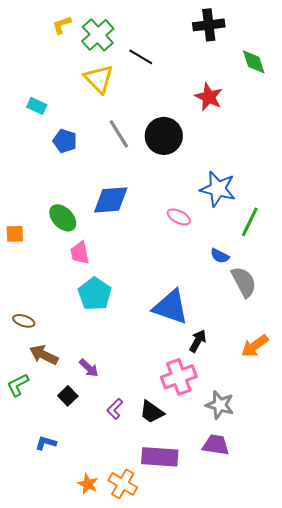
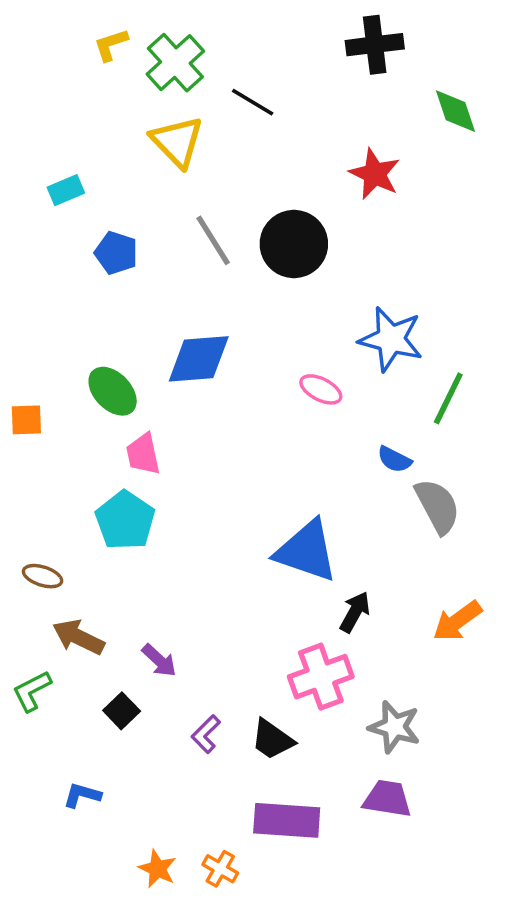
cyan rectangle: (37, 106) -> (66, 190), turned -48
cyan pentagon: (95, 294) -> (125, 520), moved
orange cross: (123, 484) -> (220, 869), size x0.7

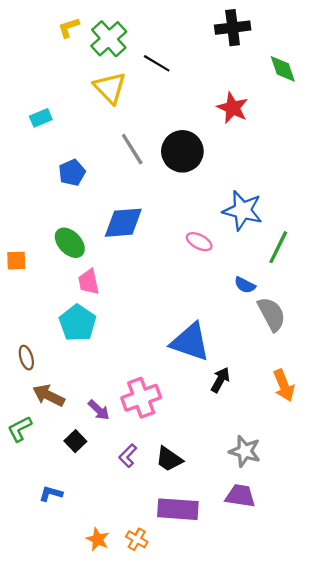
blue pentagon: (116, 253) -> (72, 173), moved, turned 30
brown ellipse: (43, 576) -> (26, 358), turned 55
orange arrow: (457, 621) -> (284, 385), turned -76
pink cross: (321, 677) -> (141, 398), moved

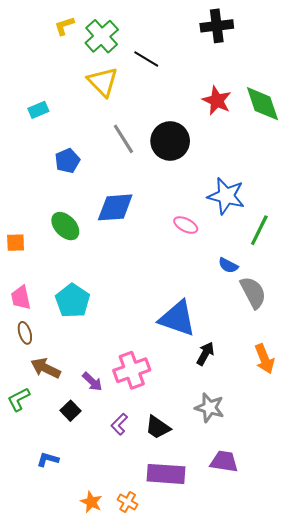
green diamond: (283, 69) -> (262, 104), moved, size x1.4
pink trapezoid: (89, 282) -> (21, 298), moved
gray star: (245, 451) -> (210, 408), moved

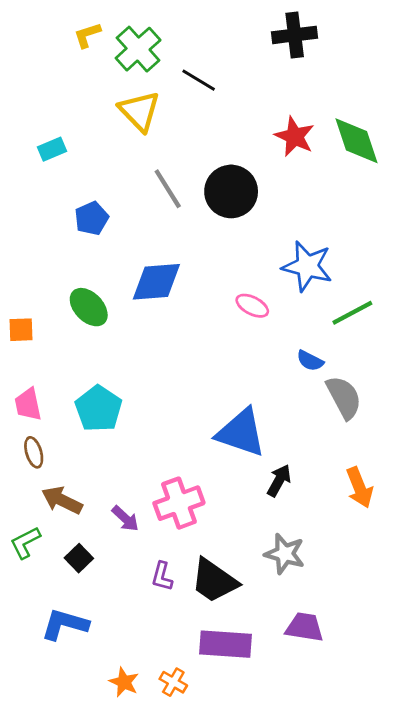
green line: (259, 230) -> (352, 313), turned 36
black square: (71, 411) -> (79, 558), moved
purple L-shape: (119, 424) -> (162, 576), turned -30
black trapezoid: (158, 427) -> (214, 581), size x1.4
blue L-shape: (48, 459) -> (65, 624), size x1.6

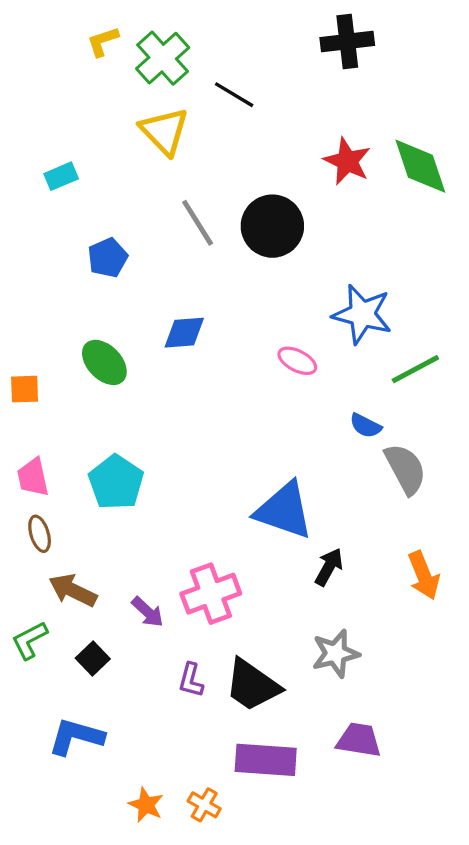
blue diamond: (156, 282) -> (184, 333), size x0.7
gray star: (285, 554) -> (336, 654), turned -30

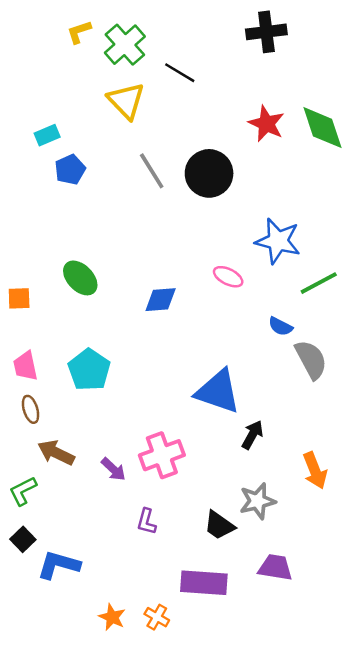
blue pentagon: (108, 258) -> (70, 170), moved
blue diamond: (184, 333) -> (161, 300), moved
orange arrow: (424, 575) -> (315, 471), moved
black square: (93, 658) -> (23, 539), moved
black trapezoid: (252, 685) -> (219, 525), moved, size x0.7

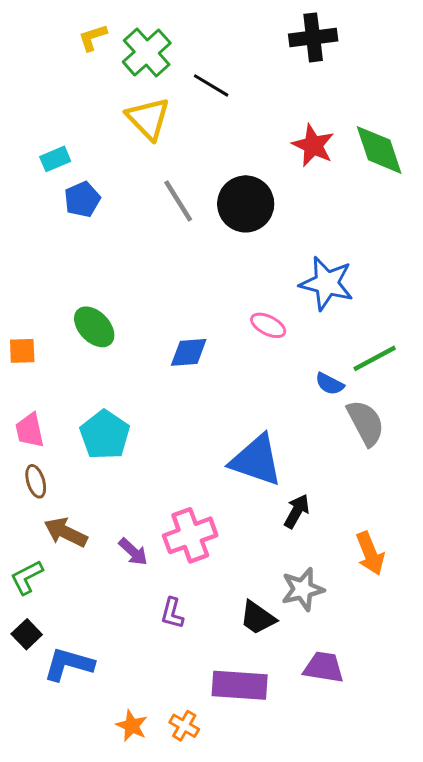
green line: (319, 283) -> (375, 358), moved

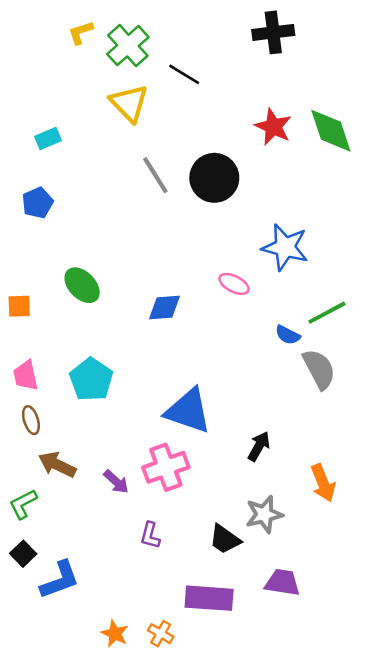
blue pentagon: (82, 199) -> (38, 203), moved
blue triangle: (256, 460) -> (188, 411), moved
blue L-shape: (69, 664) -> (60, 580), turned 144

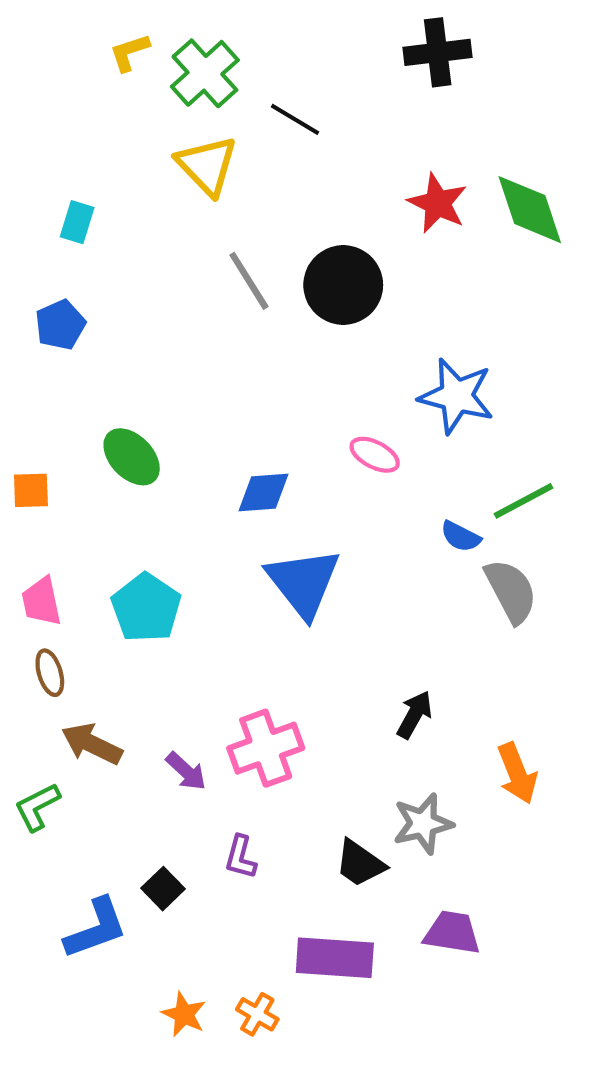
cyan rectangle: (48, 139) -> (77, 222), turned -50
blue triangle: (188, 411) -> (303, 583), moved, turned 33
black square: (23, 554) -> (163, 889), moved

